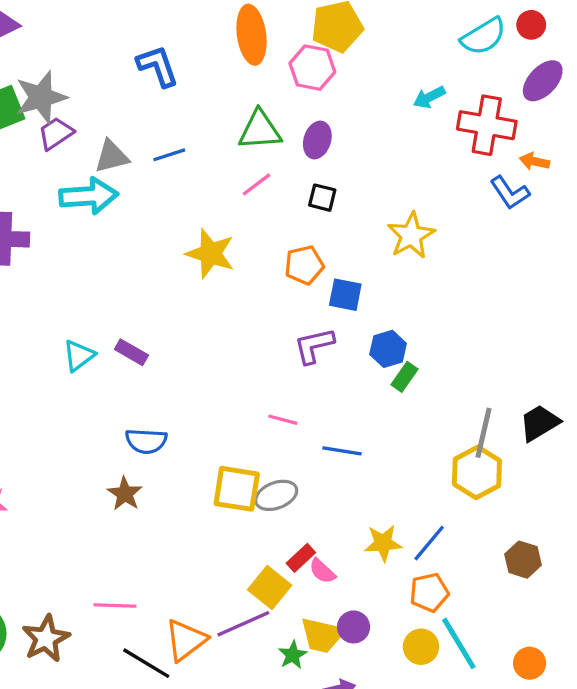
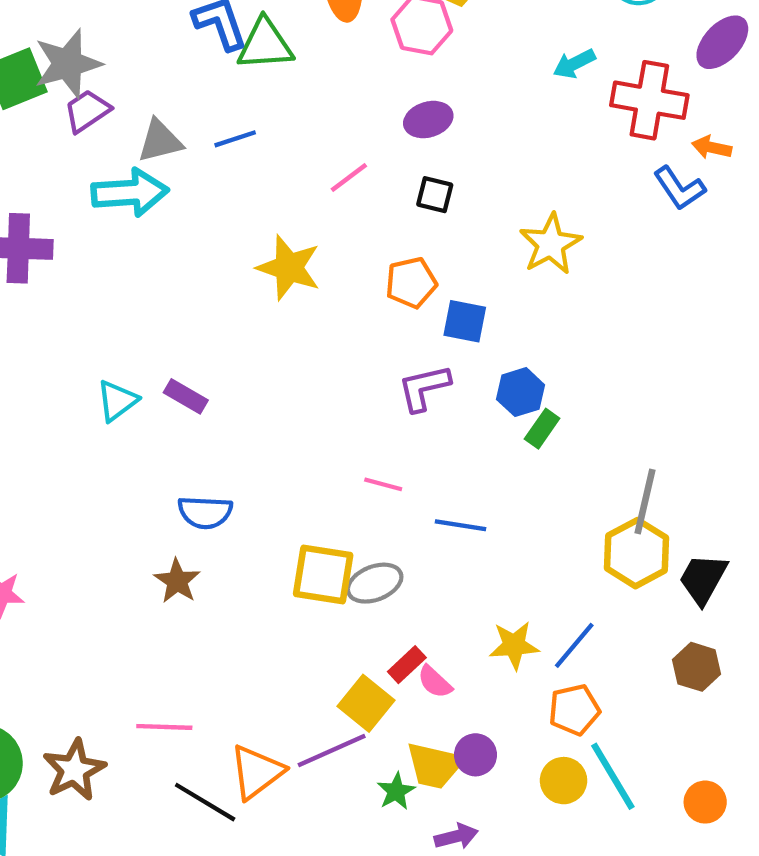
green triangle: (260, 130) -> (265, 44), moved
purple ellipse: (317, 140) -> (428, 120), turned 56
black trapezoid: (539, 423) -> (703, 579), moved, turned -30

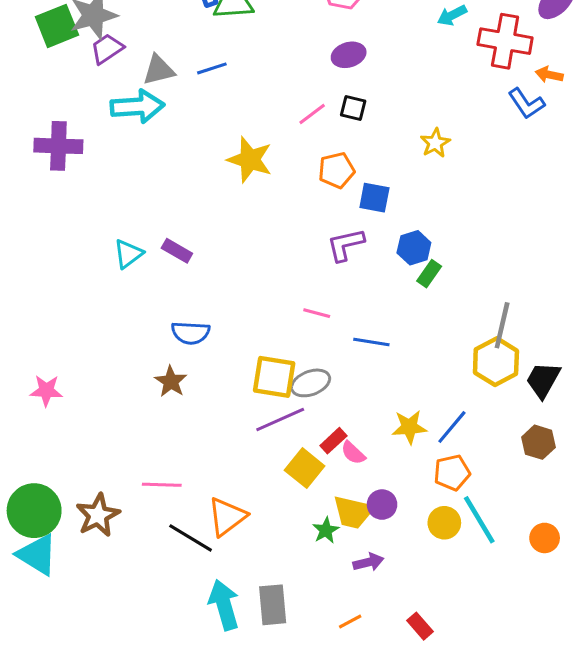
pink line: (349, 177) -> (312, 114), moved
yellow star: (551, 244) -> (435, 143), size x0.7
purple line: (332, 751) -> (280, 419), moved

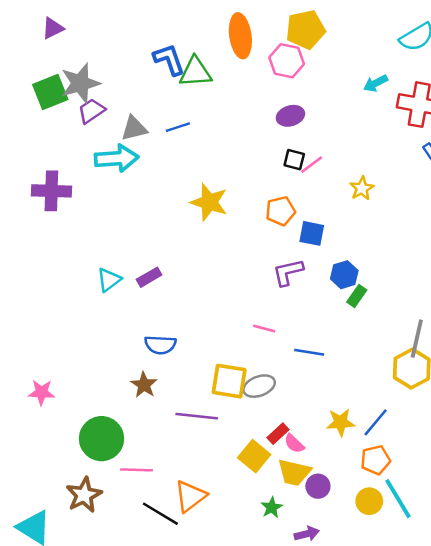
pink line: (312, 114) -> (312, 165), moved
purple rectangle: (177, 251) -> (149, 277), turned -60
purple line: (280, 419) -> (197, 416), moved, turned 30
green circle: (34, 511) -> (102, 439), moved
yellow trapezoid: (353, 512) -> (294, 472), moved

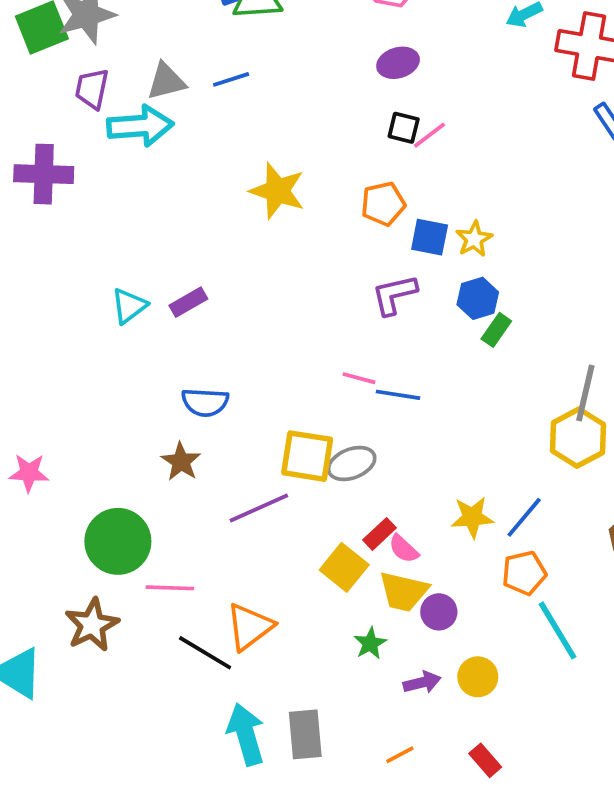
purple trapezoid: (91, 111) -> (92, 89), moved, turned -44
yellow star: (362, 188) -> (474, 239), moved
blue line: (309, 352) -> (398, 395), moved
purple line: (197, 416) -> (259, 508), turned -30
yellow circle: (369, 501) -> (478, 677), moved

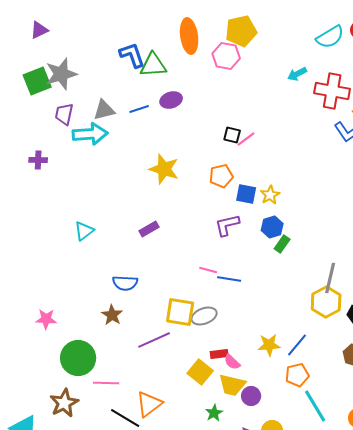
purple ellipse: (398, 63) -> (171, 100), moved
purple cross: (44, 174) -> (38, 160), size x0.6
purple rectangle: (188, 302) -> (149, 229), moved
pink star: (29, 473) -> (46, 319), moved
red rectangle: (379, 534) -> (219, 354), turned 36

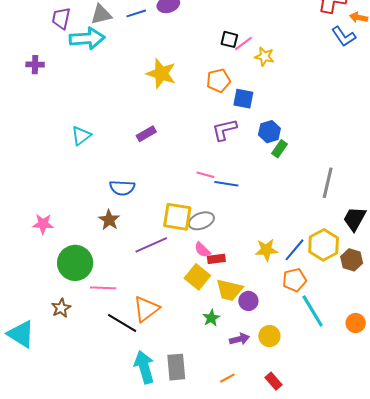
yellow star: (270, 195) -> (264, 56), moved, turned -30
yellow hexagon: (326, 302) -> (324, 245), moved
pink semicircle: (232, 362) -> (202, 250), moved
brown star: (64, 403) -> (61, 308), size x0.7

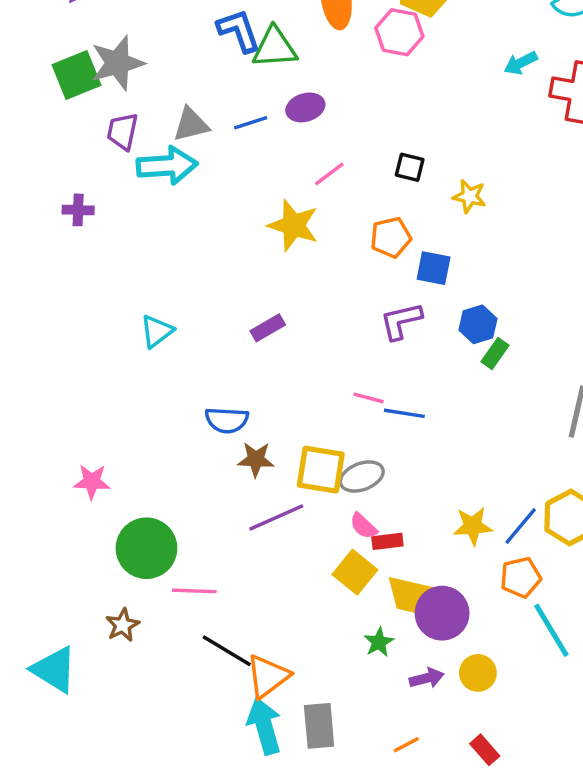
pink line: (243, 43) -> (329, 174), moved
brown star: (109, 220) -> (256, 459), moved, turned -30
purple circle: (248, 301) -> (442, 613), size x1.6
orange triangle: (146, 309) -> (268, 676), moved

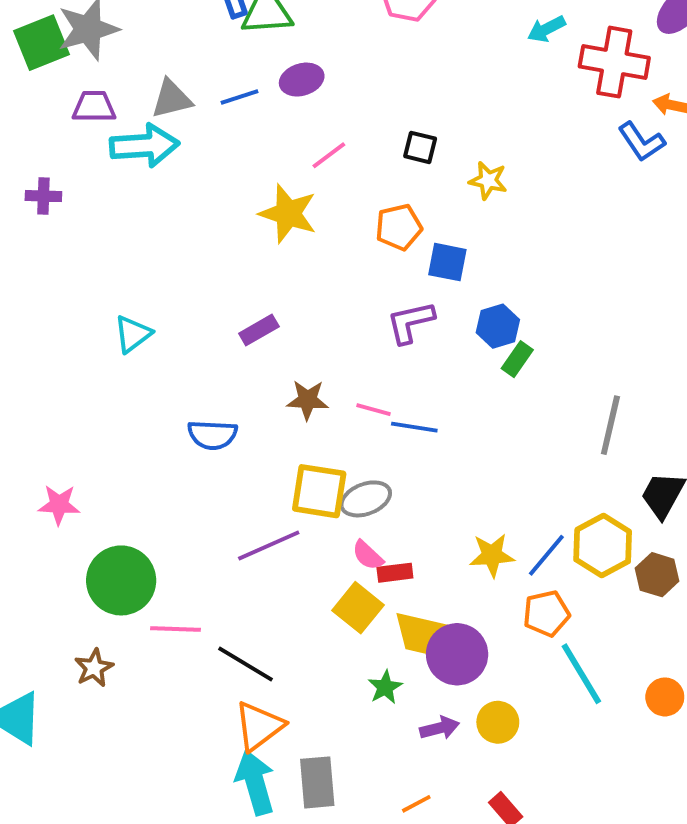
purple trapezoid: (123, 131) -> (94, 107), turned 78
brown star: (256, 459) -> (308, 400), moved
black line: (227, 651) -> (245, 664), moved

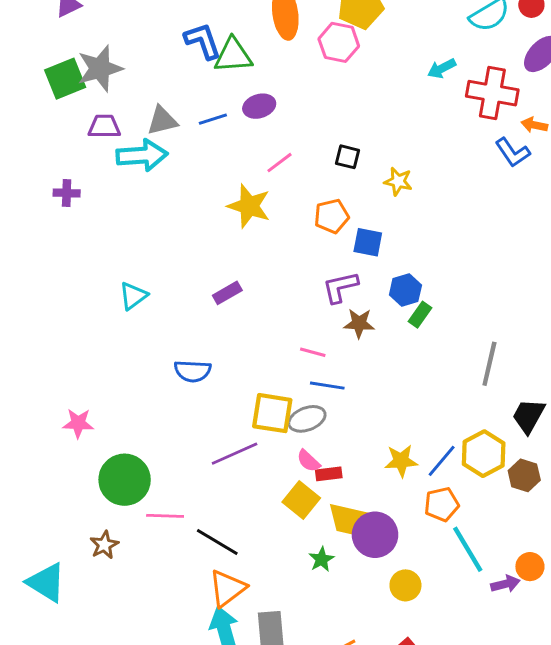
brown star: (308, 400) -> (359, 323), moved
blue line: (414, 427) -> (327, 386), moved
purple arrow: (440, 728) -> (505, 584), moved

